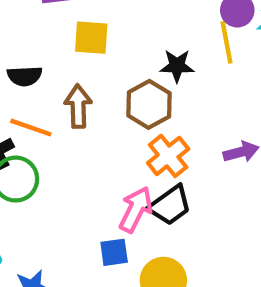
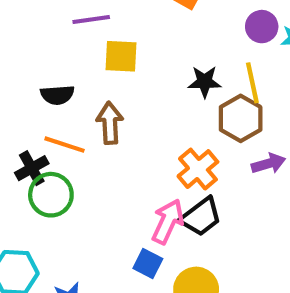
yellow line: (226, 42) -> (252, 83), moved
brown hexagon: (149, 104) -> (241, 118), moved
blue square: (114, 252) -> (148, 263), turned 36

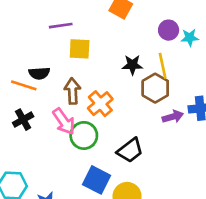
orange line: (65, 145) -> (24, 85), moved
orange cross: (198, 169) -> (100, 104), moved
green circle: (51, 195) -> (84, 135), moved
pink arrow: (168, 222) -> (64, 121), moved, turned 120
blue square: (148, 263) -> (97, 180), size x1.5

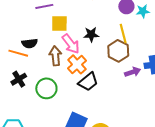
black star: (132, 65) -> (91, 35), moved
pink arrow: (64, 121) -> (71, 44), moved
green circle: (84, 135) -> (46, 88), moved
black trapezoid: (130, 150) -> (88, 82), moved

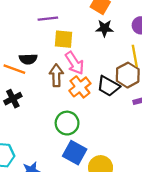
black star: (91, 35) -> (104, 28), moved
black trapezoid: (88, 82) -> (108, 86), moved, turned 65
green circle: (46, 88) -> (67, 123), moved

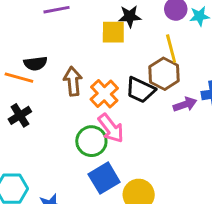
yellow square: (64, 39) -> (113, 32), moved
pink arrow: (75, 63) -> (111, 128), moved
blue square: (75, 153) -> (104, 178), turned 35

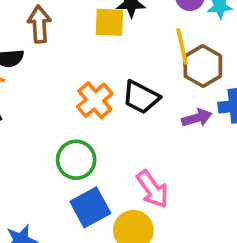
brown hexagon: (164, 74) -> (203, 66), moved
brown arrow: (73, 81) -> (39, 24), moved
pink arrow: (111, 128) -> (153, 189), moved

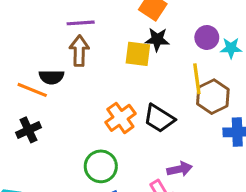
purple arrow: (197, 118) -> (180, 169), moved

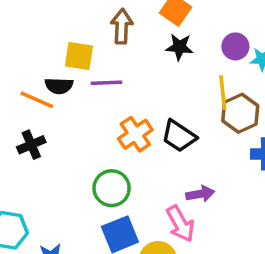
purple line: (81, 23) -> (106, 83), moved
brown arrow: (79, 51) -> (122, 26), moved
yellow square: (138, 54) -> (79, 56), moved

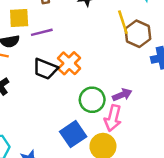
black trapezoid: (179, 136) -> (45, 69), moved
green circle: (112, 188) -> (92, 100), moved
pink arrow: (180, 224) -> (113, 118), turned 55

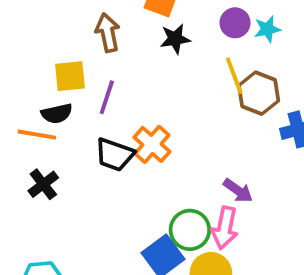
purple line: (42, 32) -> (107, 97), turned -55
purple arrow: (122, 95) -> (238, 190), turned 60
green circle: (92, 100) -> (190, 230), moved

